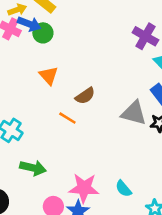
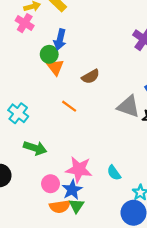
blue arrow: (29, 24) -> (60, 39), moved, turned 78
green circle: (43, 33) -> (49, 54), moved
brown semicircle: (85, 96) -> (91, 77), moved

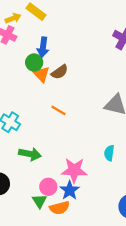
brown semicircle: (91, 77) -> (60, 72), moved
cyan semicircle: (114, 173) -> (109, 153), moved, turned 49
green triangle: (77, 206) -> (40, 201), moved

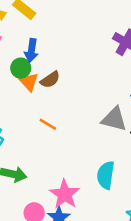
cyan semicircle: (109, 153) -> (106, 175), size x1.5
pink star: (74, 170) -> (65, 194), turned 30

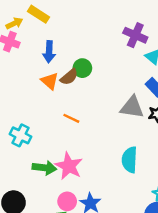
green circle: (21, 68) -> (82, 68), moved
pink star: (65, 194) -> (69, 166), moved

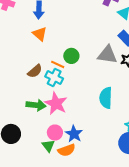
green circle: (82, 68) -> (71, 56), moved
brown semicircle: (69, 77) -> (35, 71), moved
cyan cross: (20, 135) -> (54, 78), moved

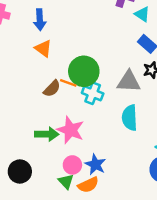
gray triangle: (107, 55) -> (129, 81), moved
green circle: (71, 56) -> (84, 71), size x1.6
brown semicircle: (35, 71) -> (52, 89), moved
cyan cross: (54, 78) -> (93, 93), moved

